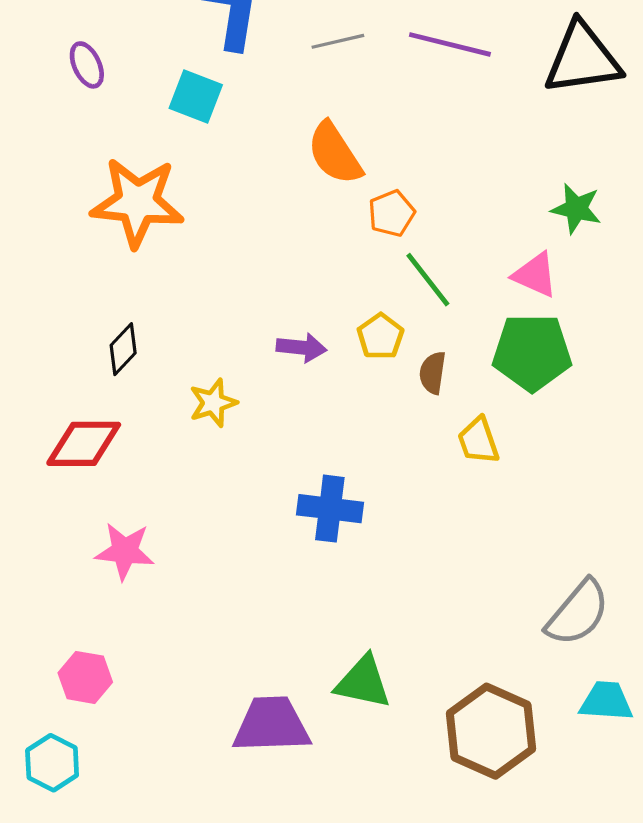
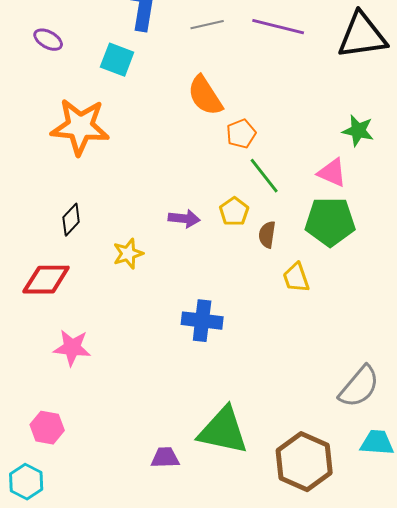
purple ellipse: (87, 65) -> (48, 40), turned -36
green triangle: (363, 682) -> (223, 431), size x1.4
purple trapezoid: (272, 725) -> (165, 458), size x0.6

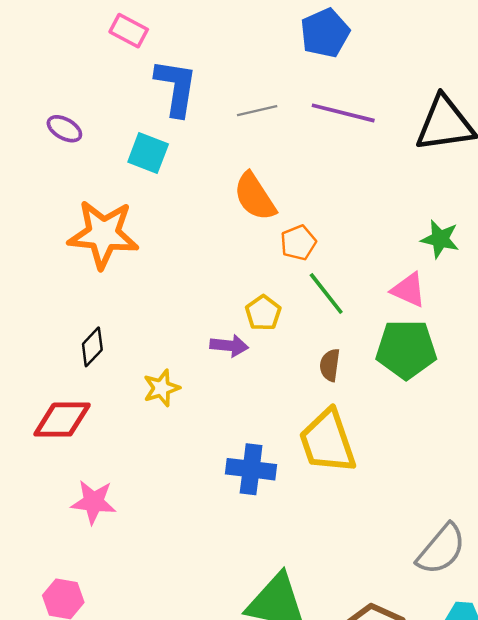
yellow pentagon: (234, 212) -> (263, 313), moved
yellow trapezoid: (296, 278) -> (327, 441), moved, size x1.8

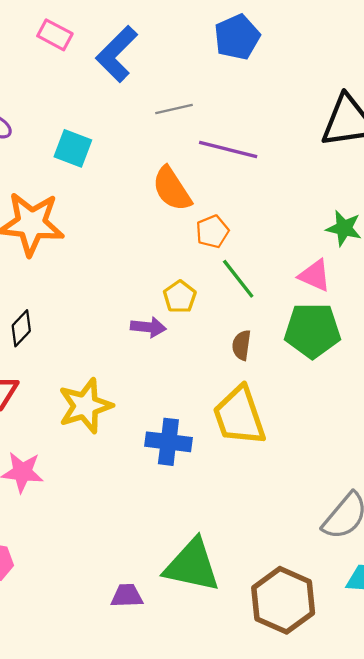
blue L-shape: (176, 88) -> (117, 54), moved, turned -144
purple line: (343, 113) -> (228, 150), moved
yellow star: (161, 388) -> (85, 406), moved, size x1.6

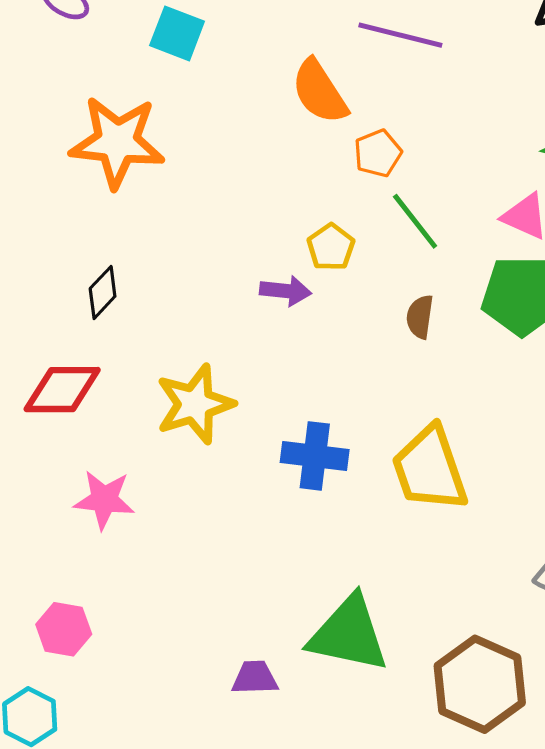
yellow trapezoid: (239, 416) -> (430, 469), moved

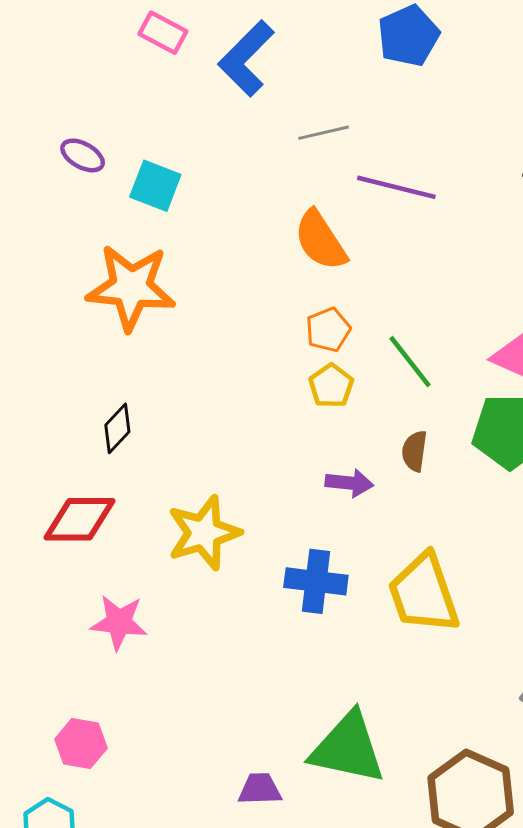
cyan square: (177, 33) -> (155, 186), moved
orange pentagon: (378, 153) -> (328, 330), moved
purple arrow: (286, 291) -> (349, 483), moved

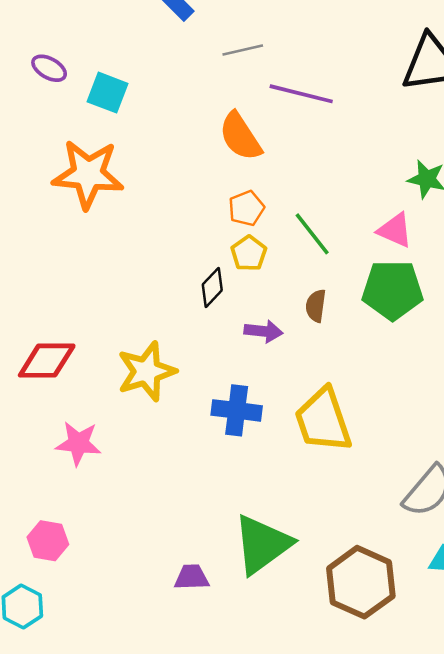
black diamond: (117, 428) -> (212, 287), moved
green triangle: (348, 748) -> (262, 544), turned -48

